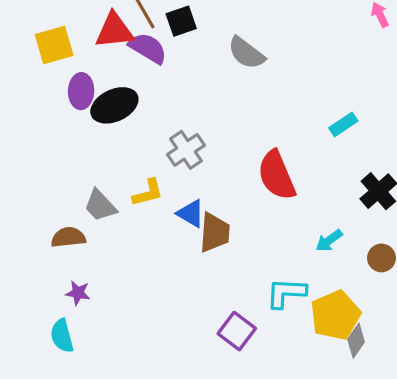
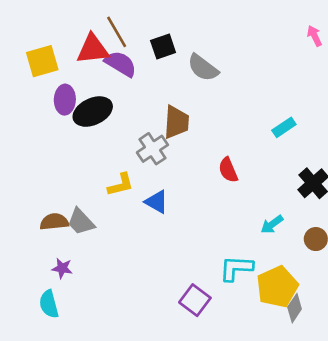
black square: (181, 21) -> (163, 46), moved
red semicircle: (277, 175) -> (228, 170), size x0.6
gray trapezoid: (100, 206) -> (81, 222), moved
brown trapezoid: (215, 233) -> (176, 122), moved

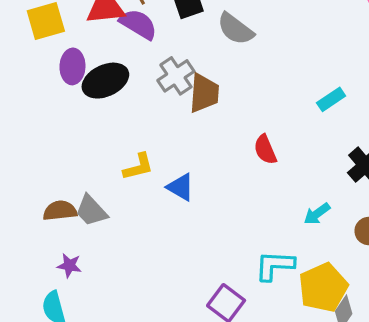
gray cross: (152, 149) -> (176, 76), moved

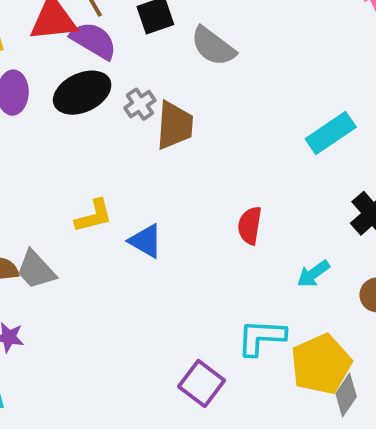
gray cross: (176, 76) -> (140, 104), size x0.7
black ellipse: (105, 81) -> (82, 93), moved
cyan rectangle: (331, 99) -> (331, 133), size x1.4
red semicircle: (265, 150) -> (250, 226), moved, turned 32

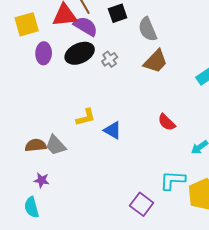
gray semicircle: (213, 46) -> (148, 29), turned 30
brown trapezoid: (175, 125) -> (156, 61), moved, turned 40
red semicircle: (250, 226) -> (167, 122), turned -54

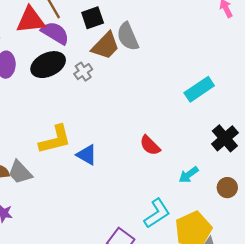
brown trapezoid: (156, 61) -> (105, 46), moved
yellow L-shape: (86, 117) -> (55, 140), size x1.4
cyan L-shape: (173, 180) -> (157, 213), turned 144

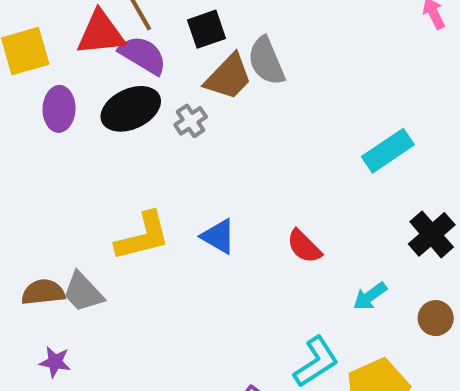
blue triangle: (87, 155) -> (218, 236), moved

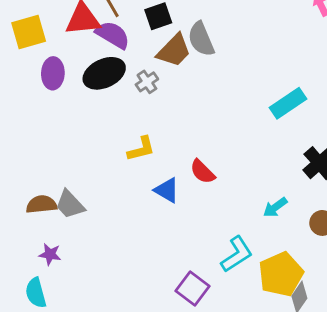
yellow L-shape: (143, 236) -> (141, 149), moved, size x0.7
blue triangle: (218, 236) -> (167, 190), moved
red semicircle: (304, 246) -> (203, 172), moved

